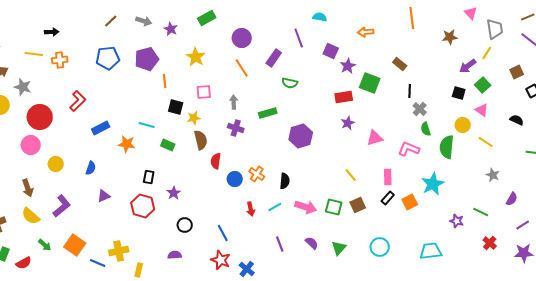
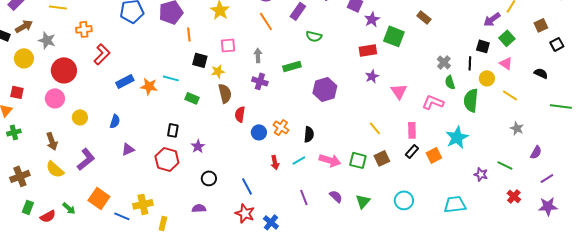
orange cross: (60, 60) -> (84, 29), moved
black line: (410, 91) -> (470, 63), moved
pink triangle: (375, 138) -> (399, 91), turned -48
orange star: (127, 144) -> (149, 86), moved
green arrow: (45, 245) -> (69, 208), moved

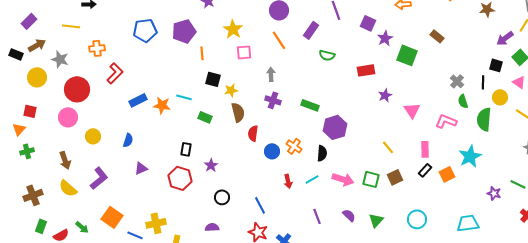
pink square: (228, 45) -> (244, 52), moved
red rectangle: (368, 50) -> (366, 70), moved
green rectangle: (292, 66) -> (310, 105), moved, turned 36
purple hexagon: (325, 89) -> (335, 127), moved

